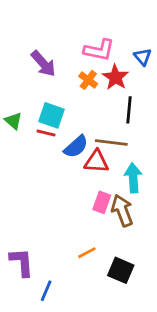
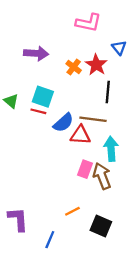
pink L-shape: (99, 50) -> (88, 23), moved
purple arrow: (43, 64) -> (36, 53), turned -45
blue line: (46, 291) -> (50, 240), moved

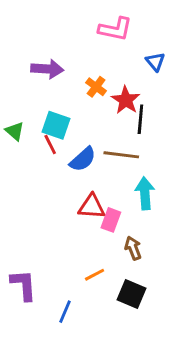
red star: (96, 65) -> (126, 100), moved
red line: (38, 111) -> (50, 144), turned 49
red triangle: (80, 135) -> (92, 207), moved
brown arrow: (102, 176) -> (133, 248), moved, size x0.7

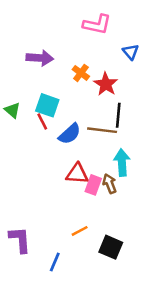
black line: (140, 119) -> (118, 115), moved
brown arrow: (133, 248) -> (110, 184), moved

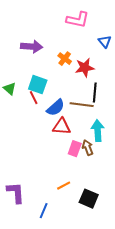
red star: (106, 84) -> (85, 68), turned 30
red triangle: (77, 174) -> (62, 127), moved

